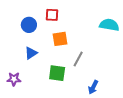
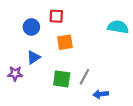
gray line: (78, 59) -> (84, 77), moved
purple star: (14, 79) -> (15, 74), moved
blue arrow: (93, 87) -> (101, 94), turned 56

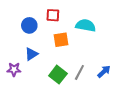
cyan semicircle: (118, 27) -> (86, 25), moved
green square: (62, 79) -> (58, 75), turned 30
blue arrow: (101, 94) -> (104, 71), moved, turned 144

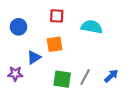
blue circle: (29, 25) -> (19, 27), moved
orange square: (61, 40) -> (55, 44), moved
green square: (58, 75) -> (62, 79), turned -30

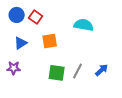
red square: (57, 16) -> (36, 17), moved, turned 32
blue circle: (19, 27) -> (17, 15), moved
blue triangle: (34, 57) -> (21, 43), moved

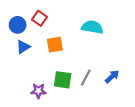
blue circle: (17, 15) -> (18, 25), moved
purple star: (14, 68) -> (38, 91), moved

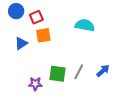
red square: (40, 18) -> (36, 17), turned 32
blue circle: (18, 25) -> (16, 11), moved
orange square: (55, 45) -> (43, 35), moved

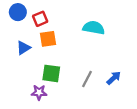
green square: (58, 74) -> (51, 73), moved

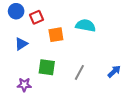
orange square: (48, 39) -> (56, 35), moved
blue arrow: (114, 78) -> (114, 71), moved
purple star: (39, 92) -> (24, 85), moved

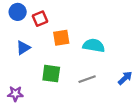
cyan semicircle: (86, 25) -> (94, 46), moved
gray line: (79, 72) -> (87, 79), turned 42
purple star: (24, 85) -> (15, 94), moved

